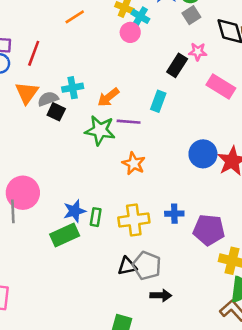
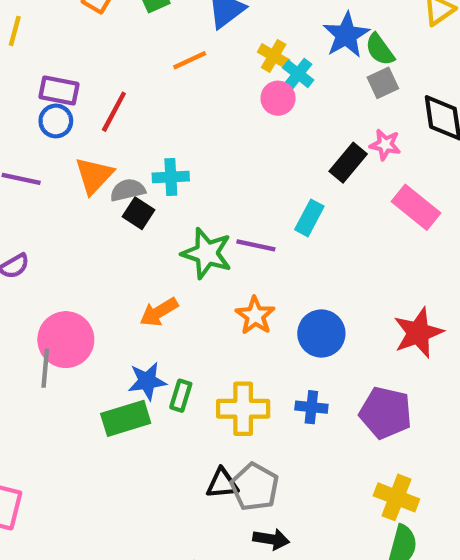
orange arrow: (108, 97) -> (159, 312), moved
blue circle: (203, 154) -> (321, 333), moved
purple pentagon: (209, 230) -> (386, 413), moved

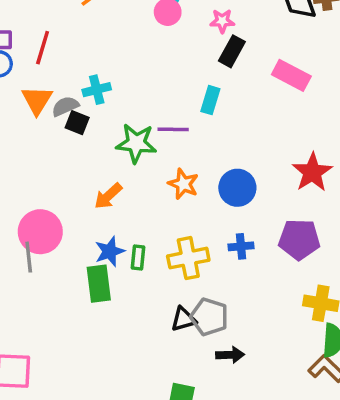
pink star: (385, 145) -> (222, 21), moved
green rectangle: (126, 418) -> (99, 284), turned -69

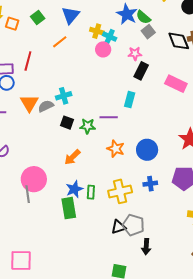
red line: (43, 48) -> (28, 61), moved
black square: (77, 123) -> (67, 123), moved
green star: (136, 143) -> (88, 126), size x0.7
black arrow: (230, 355) -> (146, 247), turned 98

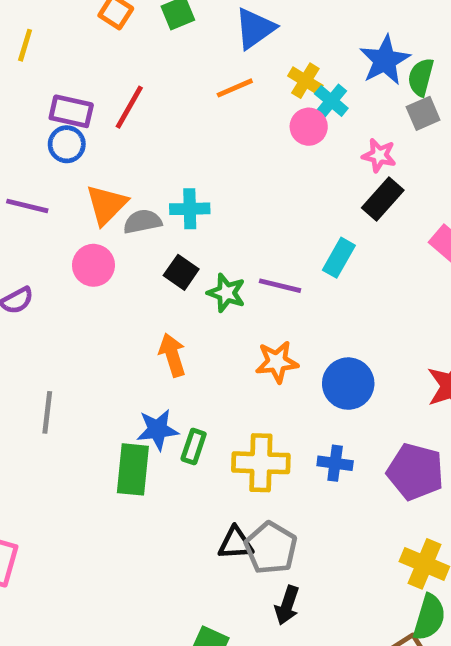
green semicircle: (143, 17) -> (421, 77), turned 49
orange line: (60, 42) -> (235, 88), moved
orange star: (116, 149) -> (277, 362), turned 30
orange arrow: (72, 157) -> (172, 355), turned 102
pink circle: (34, 179) -> (93, 265), moved, size x0.7

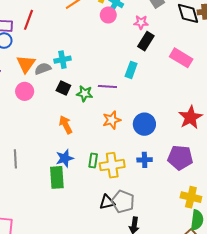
green rectangle: (194, 446) -> (93, 160), moved

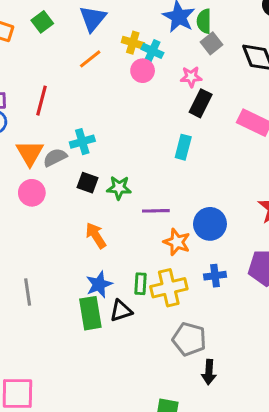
red line: (29, 20) -> (42, 101), moved
purple line: (107, 86) -> (156, 211), moved
orange star: (112, 120) -> (177, 242), moved, turned -30
black triangle: (107, 202) -> (121, 311), moved

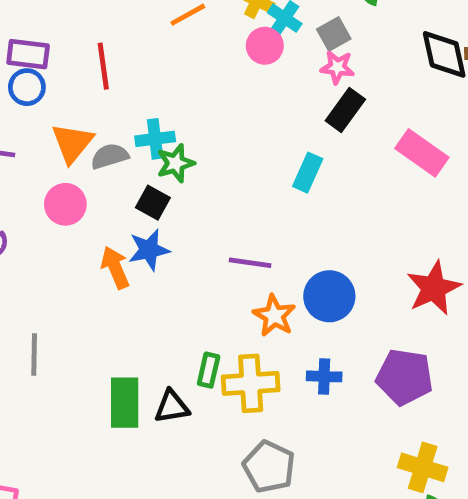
gray square: (212, 43) -> (334, 34), moved
red line: (42, 101) -> (103, 66), turned -32
green star: (119, 188) -> (176, 163), moved, turned -30
orange arrow: (96, 235) -> (115, 268), moved
blue star: (99, 284) -> (149, 250), moved

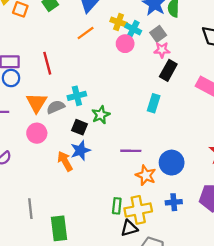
green star: (176, 163) -> (101, 115), moved
green rectangle: (125, 403) -> (59, 228), moved
black triangle: (172, 407) -> (129, 228), moved

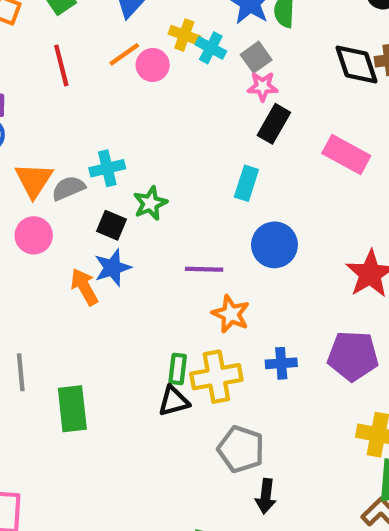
pink circle: (125, 44) -> (153, 65), moved
red line: (47, 63) -> (61, 65), moved
blue circle: (172, 163) -> (274, 245), moved
black triangle: (129, 228) -> (174, 401), moved

